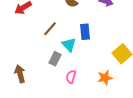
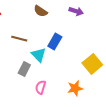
brown line: (50, 29) -> (19, 39), turned 63
blue rectangle: (85, 32) -> (55, 42), turned 35

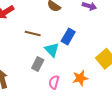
orange star: (75, 88) -> (80, 78), moved

